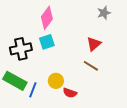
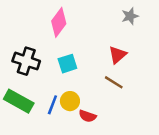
cyan square: (47, 42) -> (67, 64), moved
black cross: (21, 49) -> (26, 61), turned 30
blue line: (33, 90) -> (52, 105), moved

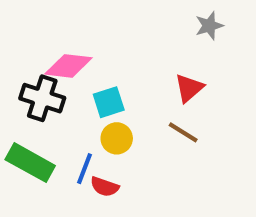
pink diamond: (59, 22) -> (68, 66), moved, turned 60
yellow circle: (70, 101) -> (117, 138), moved
red semicircle: (87, 116) -> (105, 187), moved

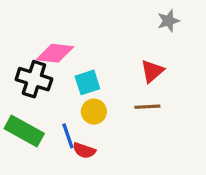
brown line: (183, 132) -> (147, 107), turned -35
blue line: (84, 169) -> (68, 136), turned -40

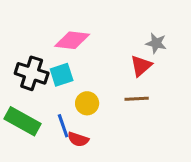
gray star: (168, 21) -> (156, 43), moved, turned 30
pink diamond: (55, 53) -> (72, 40), moved
cyan square: (87, 82) -> (62, 75), moved

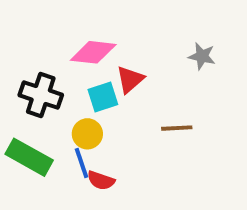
red triangle: (141, 66) -> (130, 79), moved
cyan square: (62, 75) -> (103, 97), moved
yellow circle: (87, 103) -> (87, 134), moved

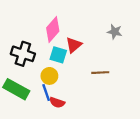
pink diamond: (93, 52) -> (53, 29), turned -55
cyan square: (103, 97) -> (58, 55), turned 35

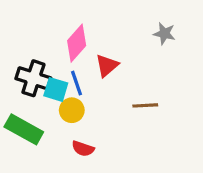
gray star: (115, 32) -> (164, 34), moved
cyan square: (58, 55) -> (56, 89), moved
blue line: (46, 93) -> (77, 83), moved

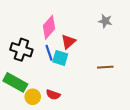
cyan square: (56, 89) -> (60, 58), moved
brown line: (145, 105) -> (105, 67), moved
yellow circle: (72, 110) -> (33, 97), moved

